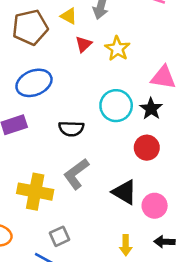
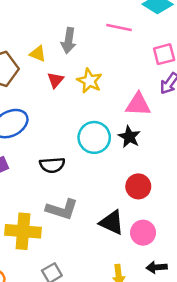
red circle: (147, 148) -> (138, 186), moved
gray L-shape: (76, 174) -> (62, 209), turned -120

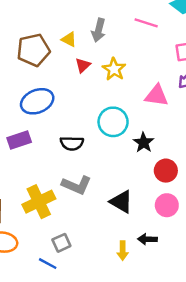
black star: (129, 137) -> (144, 143), moved
red circle: (138, 186) -> (166, 171), moved
yellow cross: (23, 231) -> (39, 202), turned -36
pink circle: (143, 233) -> (167, 205), moved
black arrow: (157, 267) -> (147, 239), moved

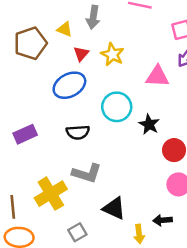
blue ellipse: (37, 101) -> (69, 85), moved
black triangle: (121, 202) -> (114, 208), moved

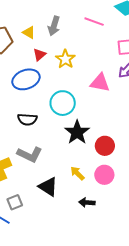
black star: (149, 124) -> (77, 132), moved, size x1.4
yellow arrow: (139, 234) -> (77, 173), moved, turned 133

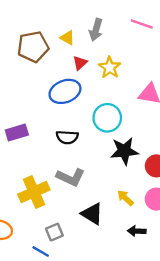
black star: (77, 132) -> (124, 151), turned 30

